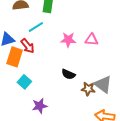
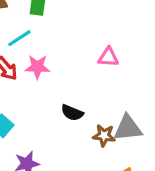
pink star: (68, 40) -> (37, 67), moved
gray triangle: (103, 84) -> (128, 128), turned -42

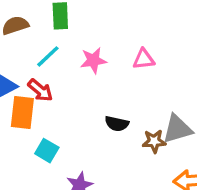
pink star: (37, 67) -> (93, 60), moved

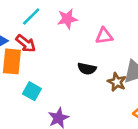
pink triangle: (144, 59) -> (104, 36), moved
brown star: (154, 141) -> (117, 82), turned 30

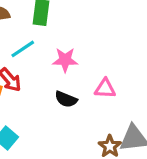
black semicircle: (87, 69) -> (66, 99), moved

